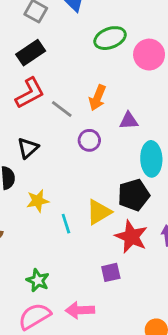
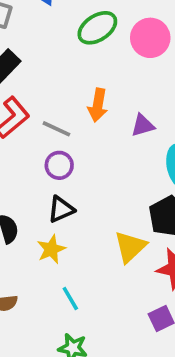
purple circle: (89, 140) -> (59, 165), moved
black triangle: (28, 148) -> (61, 209), moved, turned 30
cyan line: (66, 224) -> (70, 298), moved

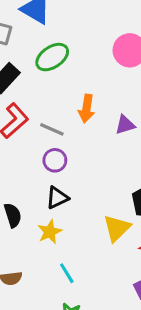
green ellipse: (97, 28) -> (52, 57), moved

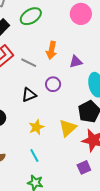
purple circle: (55, 160) -> (53, 84), moved
black triangle: (57, 198) -> (29, 95), moved
yellow star: (50, 232) -> (36, 127), moved

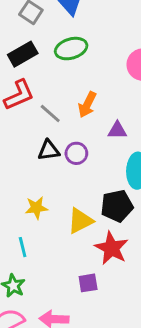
black triangle: (29, 95) -> (49, 150), moved

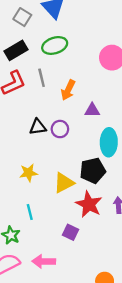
gray line: (50, 113) -> (42, 78), moved, turned 36
cyan line: (23, 247) -> (30, 212), moved
purple square: (88, 283) -> (70, 232), turned 35

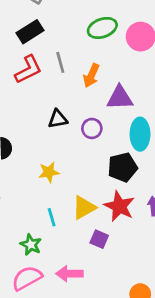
green ellipse: (55, 45) -> (102, 28), moved
purple triangle: (92, 110) -> (120, 98), size x1.5
purple circle: (60, 129) -> (92, 128), moved
yellow triangle: (64, 183) -> (84, 208), moved

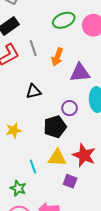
purple circle: (92, 128) -> (70, 108), moved
black pentagon: (123, 167) -> (55, 127), moved
yellow star: (49, 172) -> (14, 130), moved
yellow triangle: (84, 208) -> (57, 158), turned 36

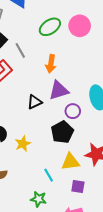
gray line: (33, 48) -> (20, 50), moved
purple triangle: (80, 73) -> (59, 90), moved
purple square: (70, 181) -> (78, 187), moved

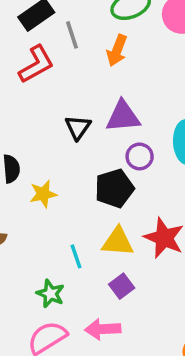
orange arrow: (51, 64) -> (117, 50), moved
black triangle: (35, 102) -> (78, 127), turned -42
purple square: (78, 187) -> (122, 286), turned 32

